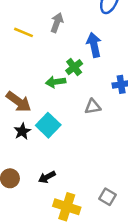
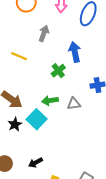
yellow line: (23, 32) -> (19, 56), moved
green arrow: (56, 82) -> (50, 101), moved

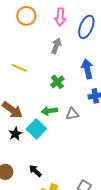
gray arrow: (44, 33) -> (56, 46), moved
blue arrow: (75, 52) -> (87, 69), moved
black arrow: (36, 163) -> (35, 171), turned 72

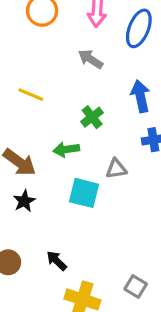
gray arrow: (56, 46) -> (90, 59), turned -77
green arrow: (49, 111) -> (66, 149), moved
cyan square: (36, 129) -> (84, 193), moved, turned -30

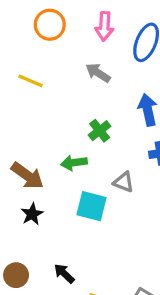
yellow line: (31, 95) -> (31, 81), moved
gray triangle: (116, 169) -> (124, 182), turned 30

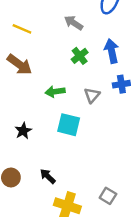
green cross: (100, 131) -> (80, 56), moved
brown arrow: (27, 176) -> (20, 65), moved
gray triangle: (124, 182) -> (92, 95), moved, turned 49

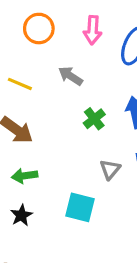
gray arrow: (74, 23) -> (70, 76), moved
green arrow: (55, 92) -> (25, 176), moved

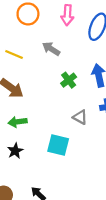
gray triangle: (110, 169) -> (80, 117), turned -42

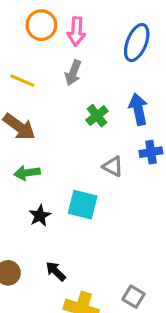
pink arrow: (67, 15) -> (76, 31), moved
gray arrow: (51, 49) -> (73, 73), turned -102
black star: (15, 151) -> (40, 216), moved

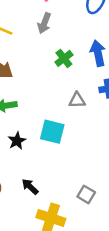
gray triangle: (113, 166) -> (77, 100), turned -30
gray square: (134, 297) -> (86, 194), moved

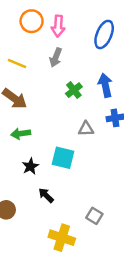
black arrow: (30, 187) -> (46, 195), moved

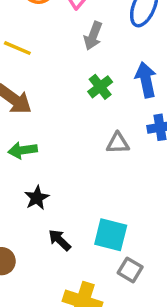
gray arrow: (56, 57) -> (93, 36), moved
cyan square: (63, 158) -> (111, 235), moved

